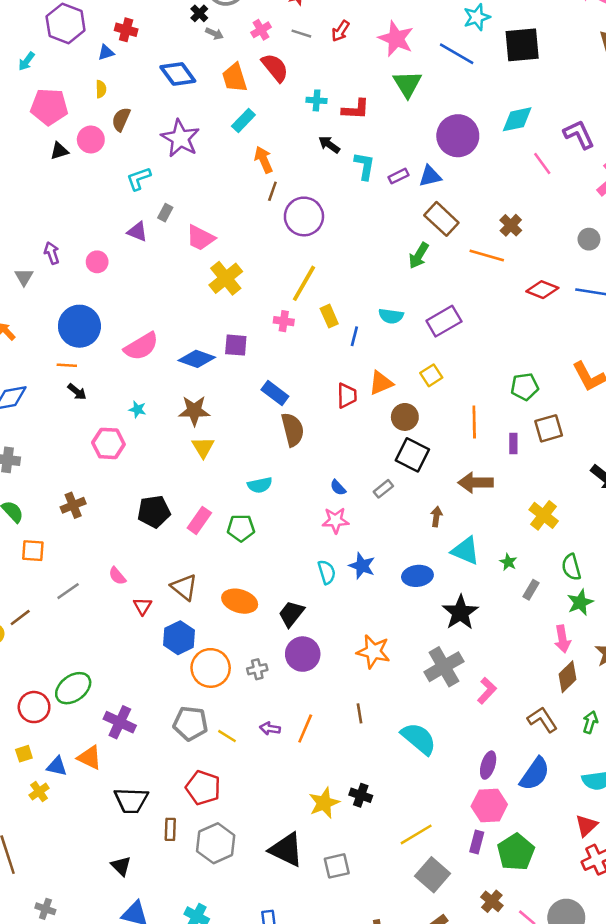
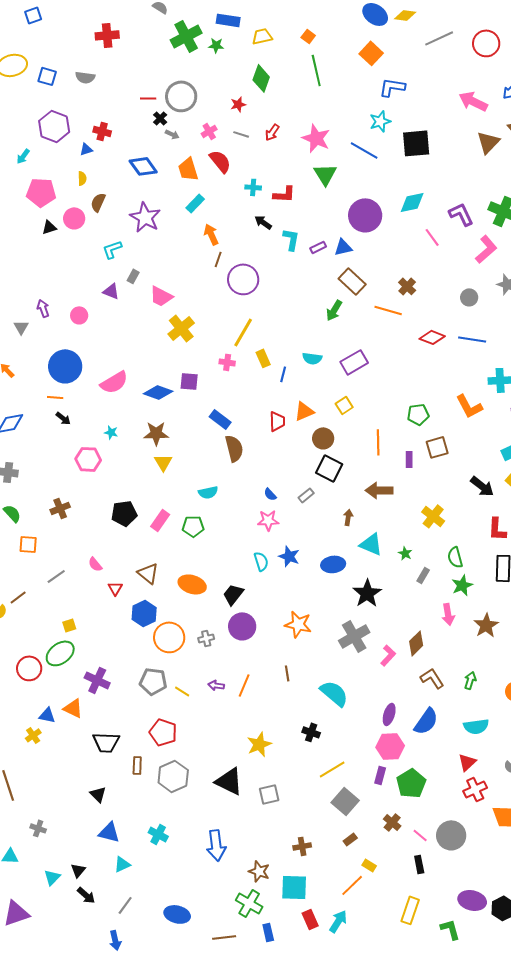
brown diamond: (568, 677) -> (416, 643), moved
yellow square: (24, 754) -> (69, 625), moved
black cross: (361, 795) -> (311, 732), moved

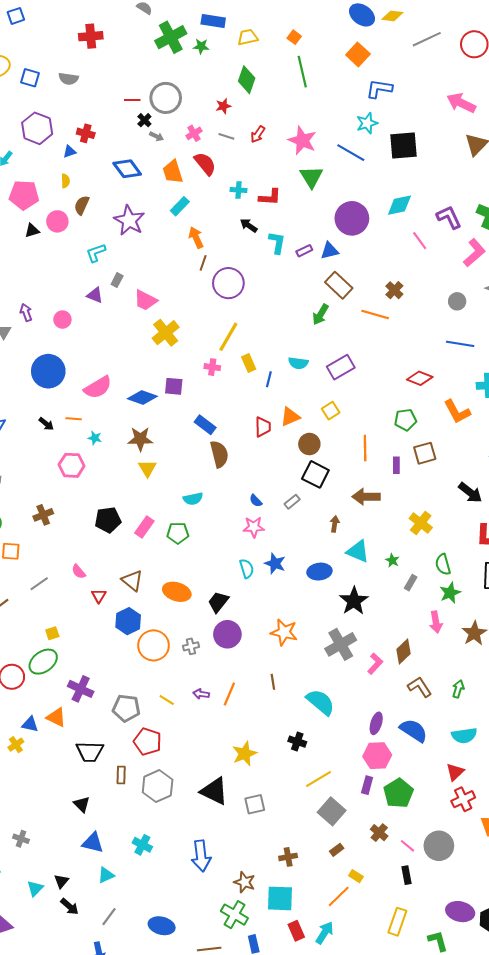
red diamond: (432, 337) -> (420, 378), moved
orange line: (55, 397) -> (74, 419), moved
gray pentagon: (153, 681) -> (126, 708), moved
blue semicircle: (426, 721) -> (414, 730), turned -92

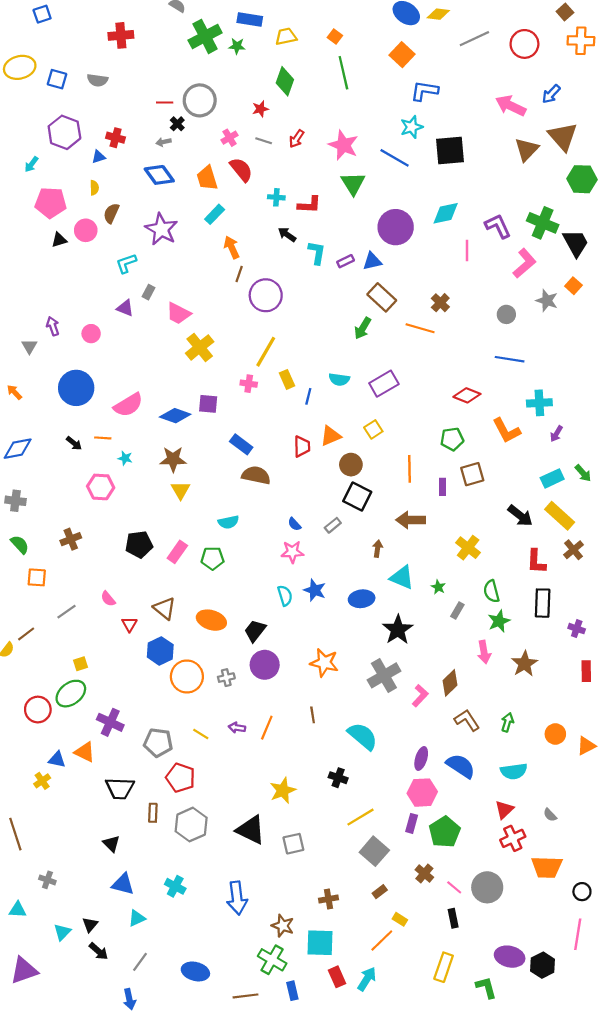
gray arrow: (157, 136) -> (163, 142), moved, turned 144
pink line: (420, 241) -> (467, 251), turned 36
brown semicircle: (219, 454) -> (256, 475), turned -64

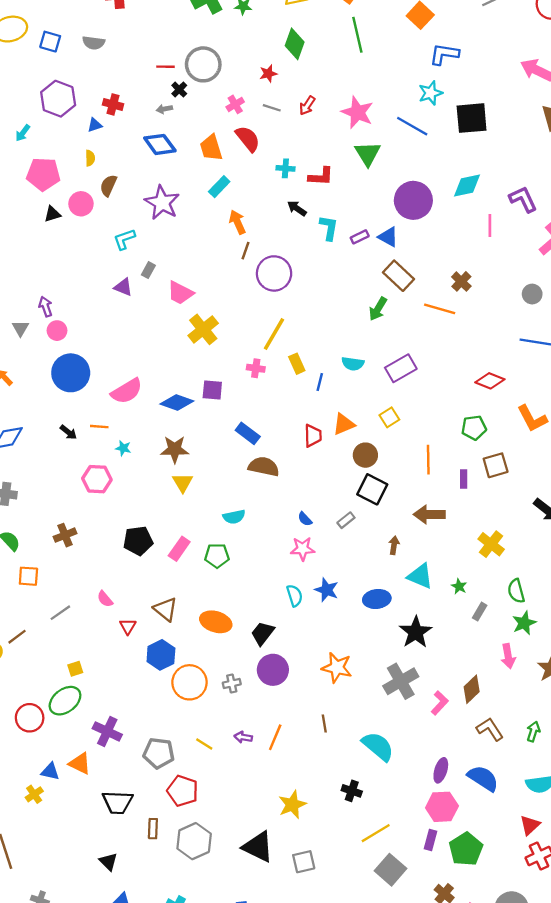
blue triangle: (372, 261) -> (388, 237), turned 42
pink circle: (91, 334) -> (57, 331), moved

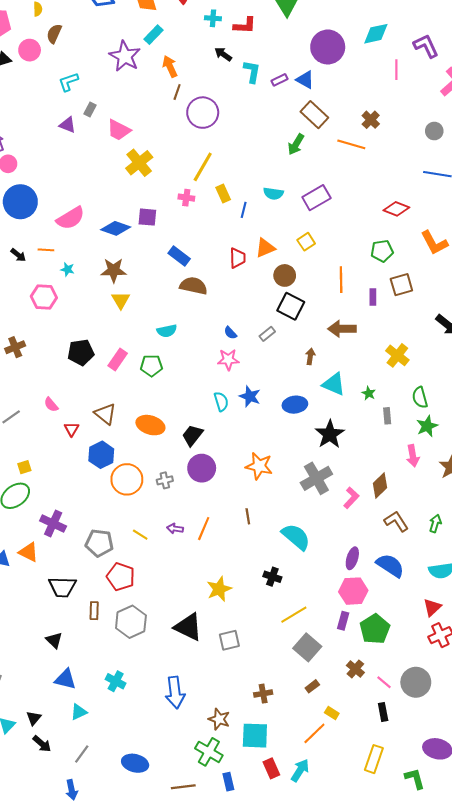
purple star: (162, 203) -> (125, 56), moved
gray rectangle: (480, 612) -> (387, 416), turned -35

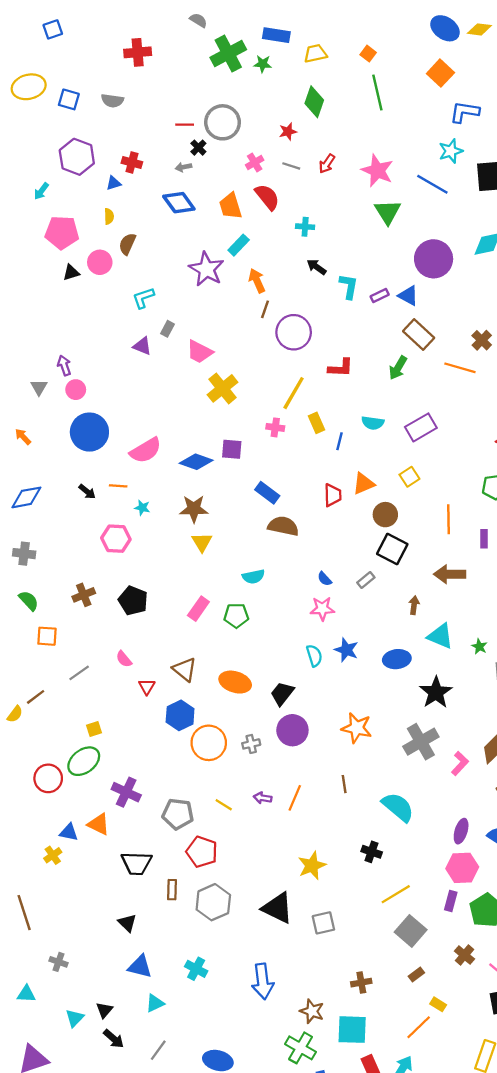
red L-shape: (245, 25) -> (341, 368), moved
black pentagon: (81, 352) -> (133, 601), moved, turned 30

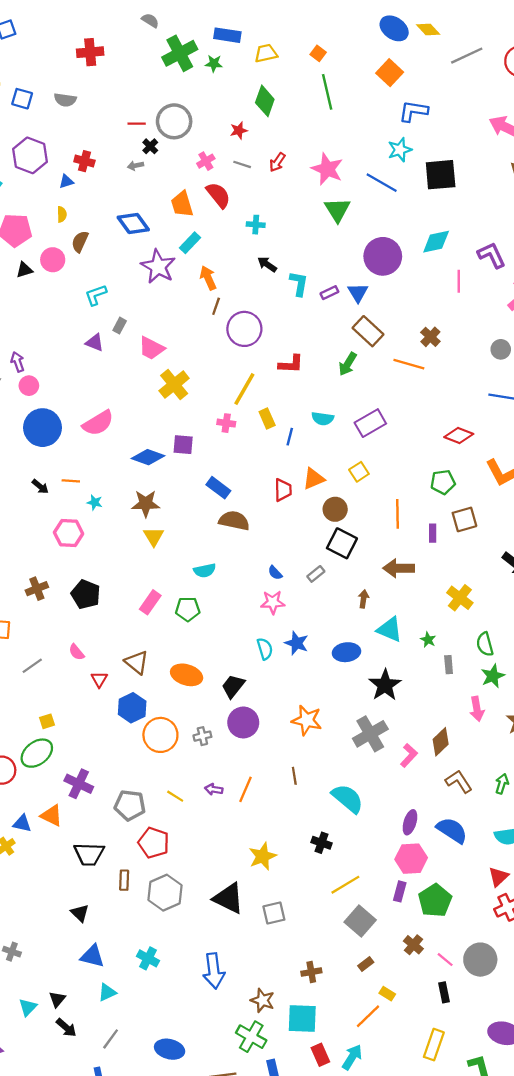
yellow diamond: (479, 29) -> (428, 29), turned 40
blue diamond: (179, 203) -> (133, 223), moved
blue triangle: (408, 296) -> (358, 293), turned 30
pink semicircle: (146, 450) -> (98, 423), moved

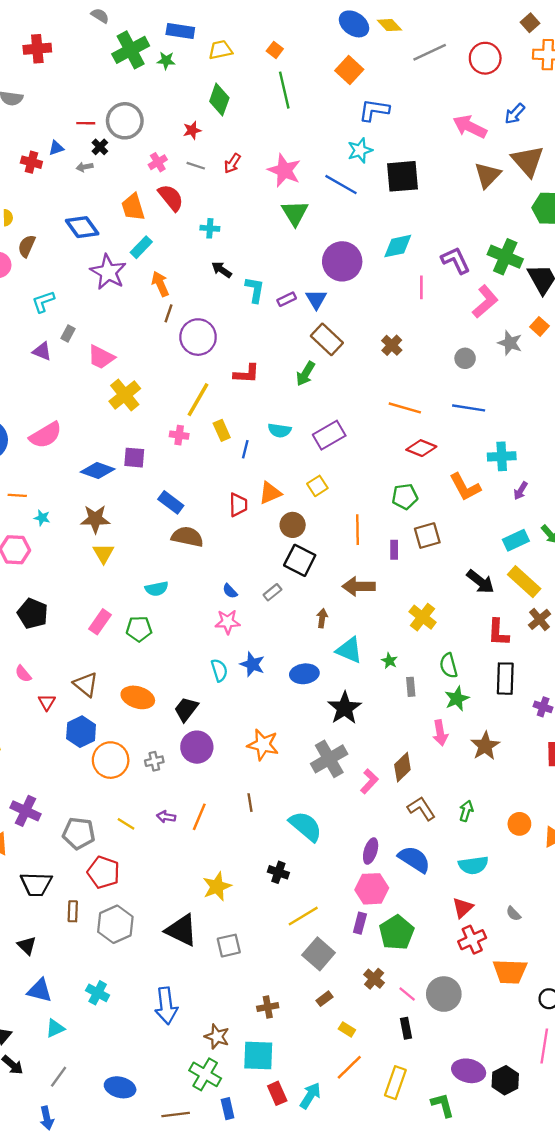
blue triangle: (66, 181) -> (56, 148), moved
orange line: (409, 364) -> (405, 408), moved
orange line: (368, 1016) -> (349, 1067), moved

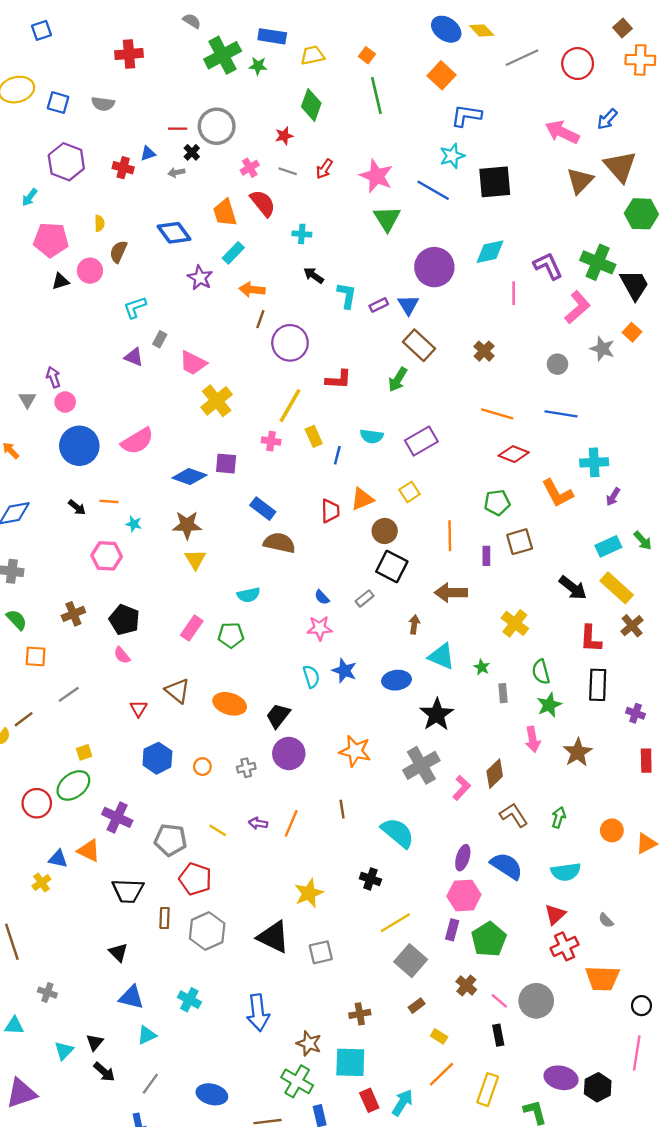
purple star: (108, 272) -> (200, 278), size x0.7
orange arrow: (160, 284) -> (252, 290), turned -60
pink semicircle: (23, 674) -> (122, 655), moved
blue hexagon: (81, 732) -> (157, 758), moved
orange circle: (111, 760) -> (202, 767), size x0.5

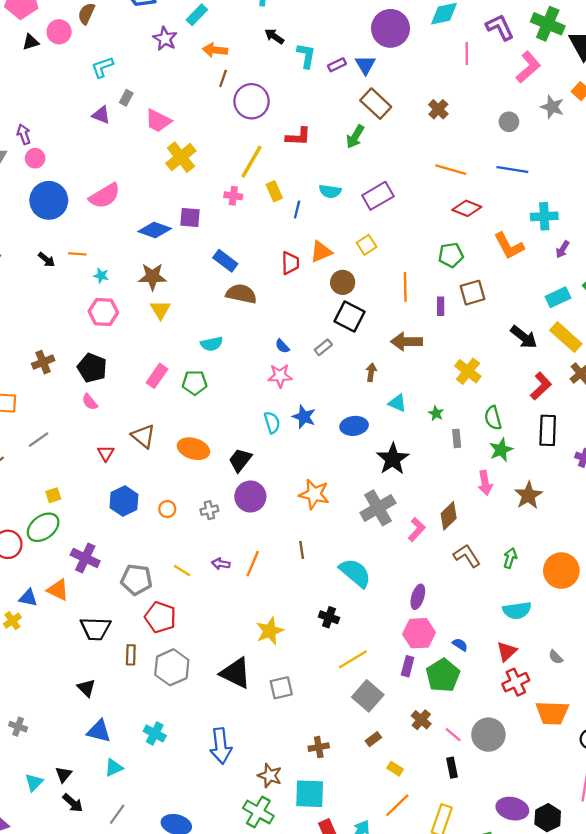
pink hexagon: (107, 556) -> (103, 312), moved
red L-shape: (591, 639) -> (541, 386), turned -136
cyan triangle: (441, 656) -> (397, 403), size x0.7
orange circle: (612, 830) -> (561, 571), size x1.6
blue semicircle: (507, 866) -> (460, 645), moved, size x0.5

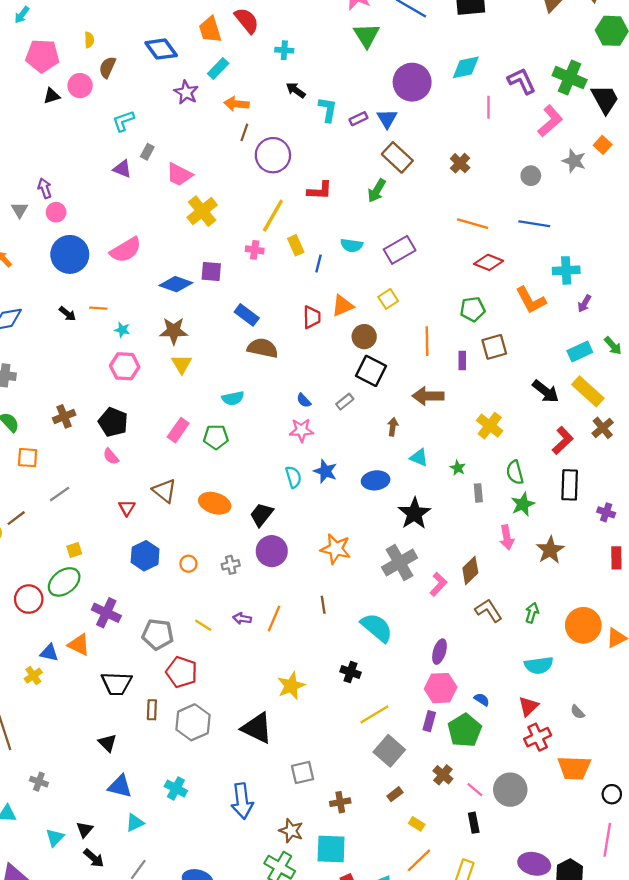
gray square: (281, 688) -> (303, 773), moved

